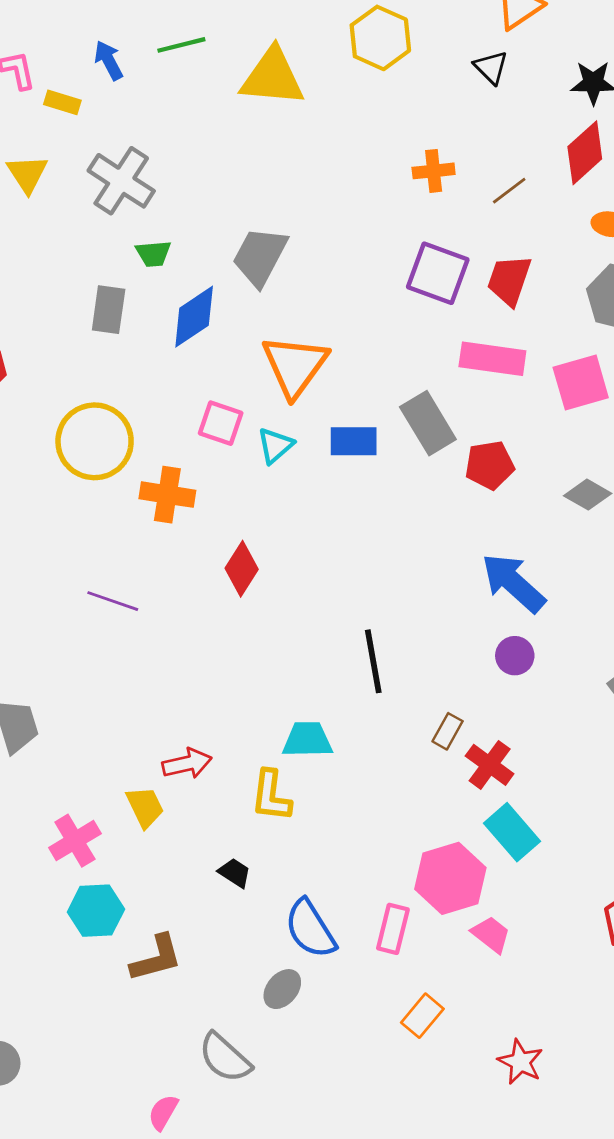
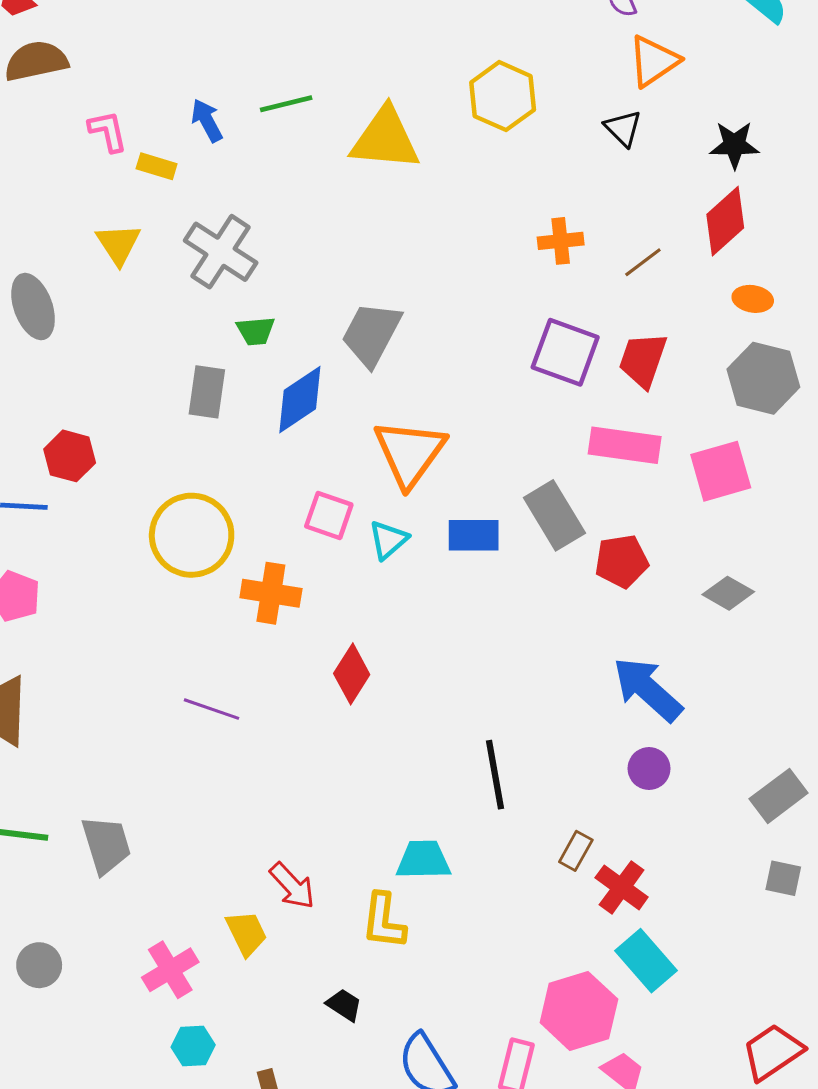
red arrow: (187, 764) -> (292, 886), turned 60
cyan hexagon: (96, 911) -> (193, 1046), size x0.7

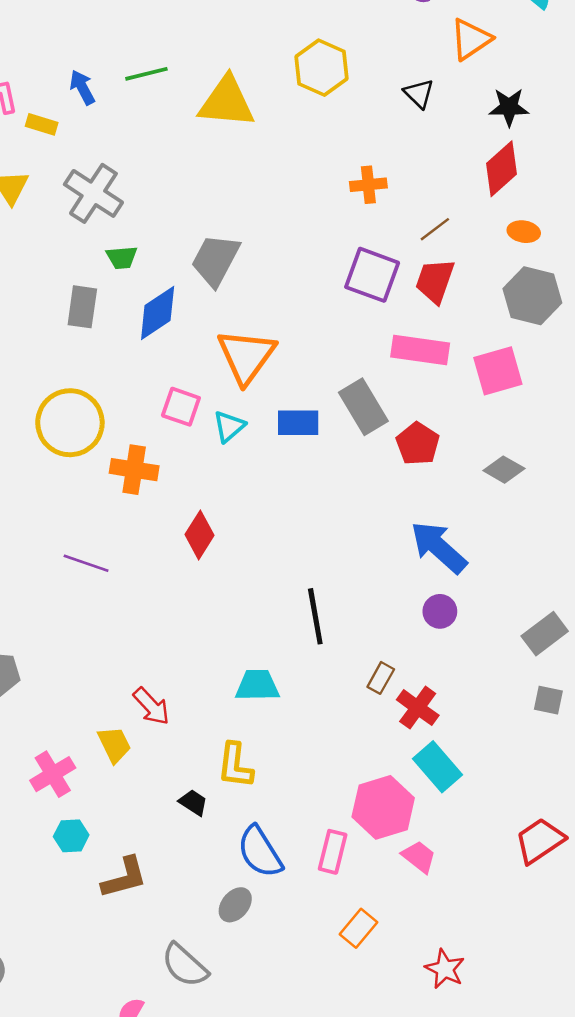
orange triangle: (654, 61) -> (471, 39), moved
brown line: (643, 262) -> (435, 229), moved
red pentagon: (622, 561) -> (418, 444), turned -30
yellow L-shape: (384, 921) -> (235, 765), moved

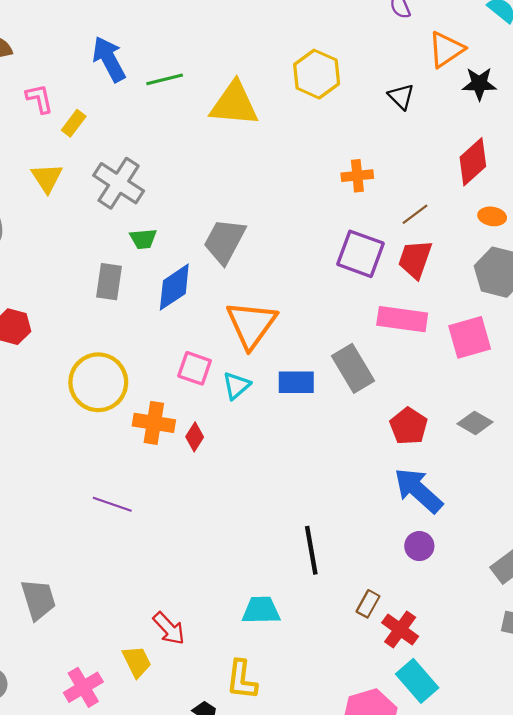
blue arrow: (82, 87) -> (109, 59), moved, size x1.5
black star: (509, 107) -> (479, 84), moved
yellow rectangle: (42, 124) -> (74, 123), turned -70
red pentagon: (418, 444) -> (409, 426), moved
red diamond: (199, 535) -> (195, 437), moved, size x0.7

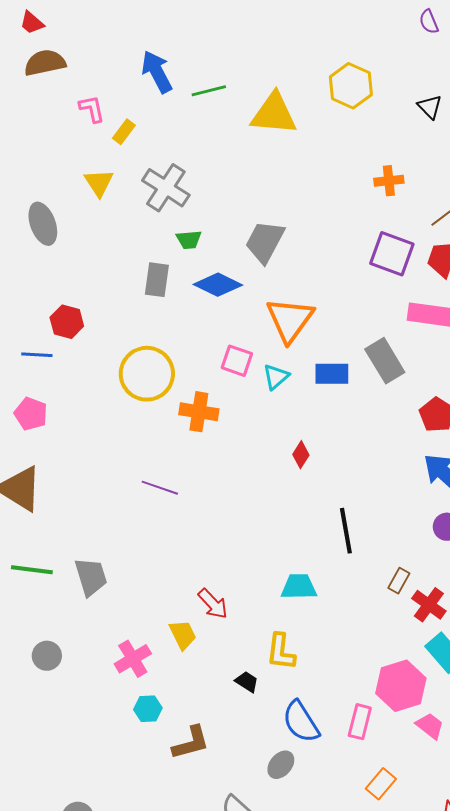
blue diamond: (174, 287) -> (218, 285), turned 60
red diamond: (195, 437) -> (301, 455), moved

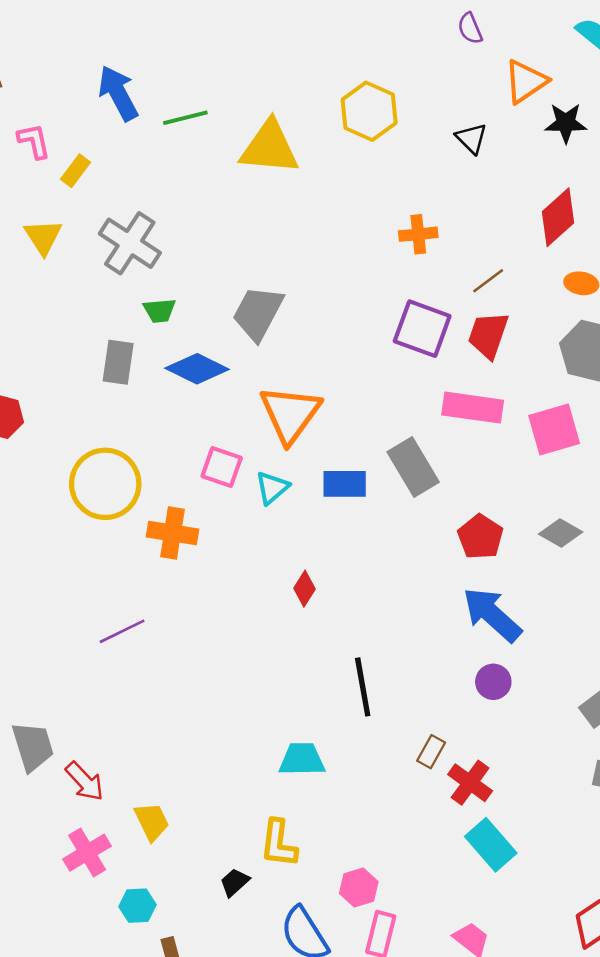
purple line: (160, 488) -> (122, 631), turned -45
red arrow: (213, 604) -> (85, 781), moved
black trapezoid: (247, 682) -> (235, 882), turned -75
pink hexagon: (401, 686) -> (359, 887), moved, size x0.6
cyan hexagon: (148, 709) -> (138, 906), moved

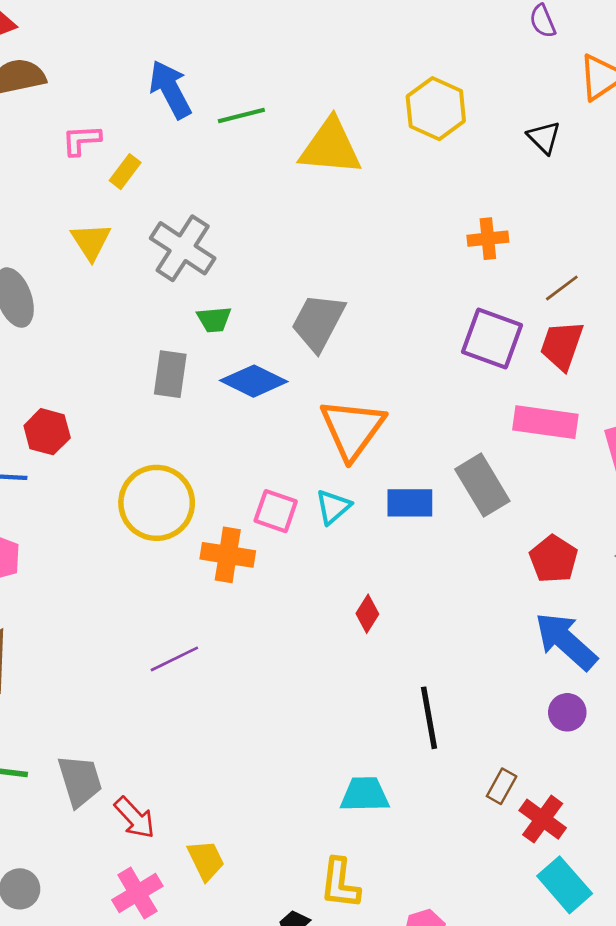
pink L-shape: (34, 141) -> (81, 140), turned -81
pink square: (222, 467) -> (276, 511), moved

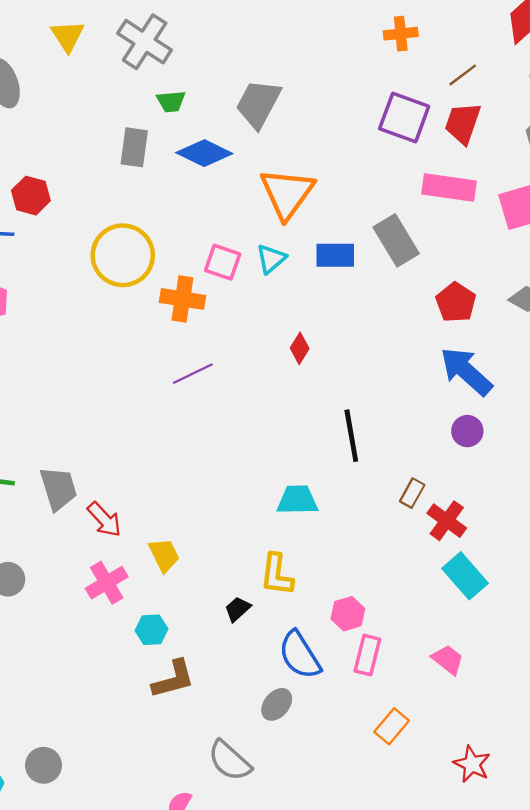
purple line: (174, 659) -> (193, 374), moved

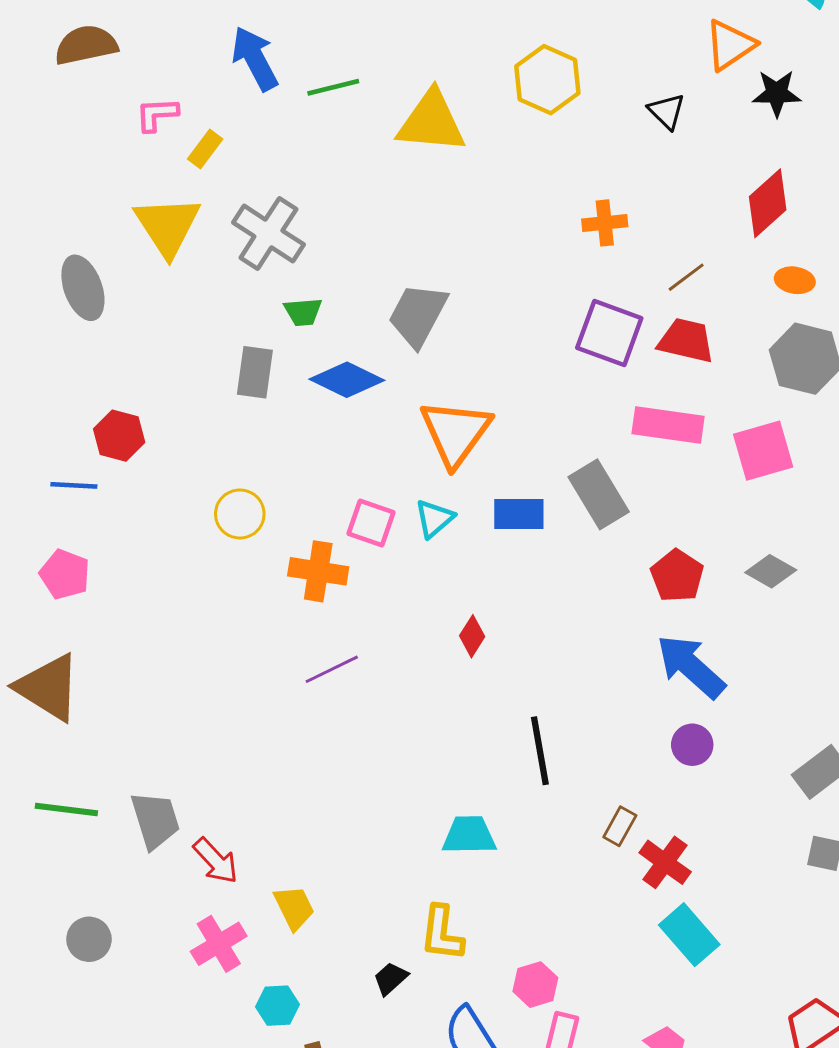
yellow triangle: (68, 36) -> (167, 226), size x1.5
red trapezoid: (463, 123) -> (686, 341), turned 84
yellow circle: (123, 255) -> (240, 514), size x0.6

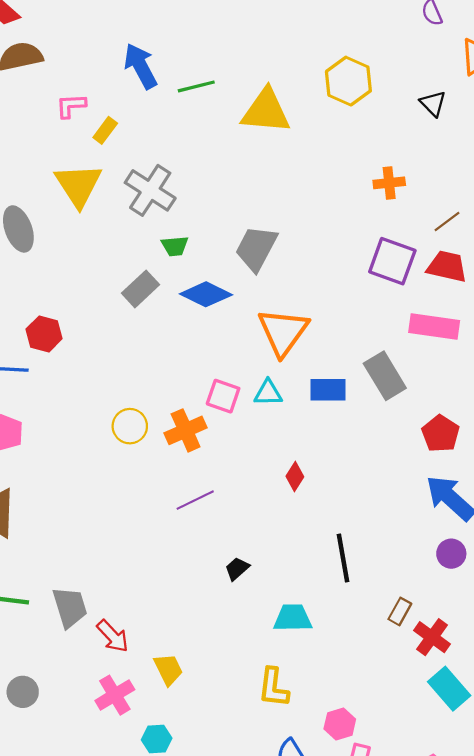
gray rectangle: (255, 372) -> (141, 289), turned 39
yellow circle: (240, 514) -> (130, 426), moved
cyan triangle: (434, 519) -> (268, 393), turned 40
orange cross: (318, 571) -> (186, 430), turned -33
black trapezoid: (391, 978) -> (237, 569), moved

